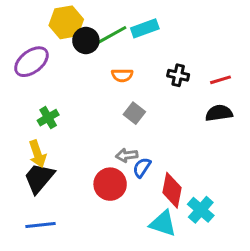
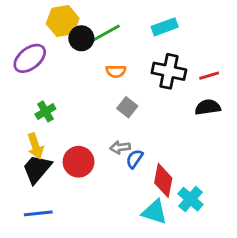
cyan rectangle: (145, 28) -> (165, 27), moved
black cross: (178, 75) -> (169, 71), size x1.6
red circle: (110, 184) -> (79, 162), moved

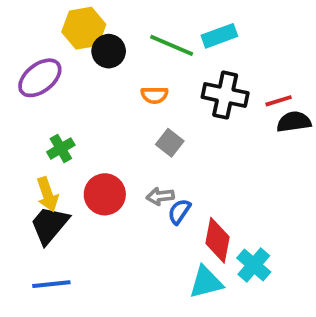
green line: (104, 34) -> (172, 45), moved, turned 52
black semicircle: (208, 107) -> (294, 122), moved
red circle: (79, 162) -> (105, 194), moved
cyan triangle: (155, 212) -> (206, 282), turned -32

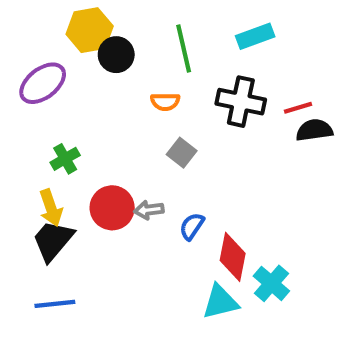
cyan rectangle: (219, 36) -> (255, 36), moved
green line: (172, 45) -> (184, 48), turned 54
gray arrow: (160, 196) -> (149, 210), moved

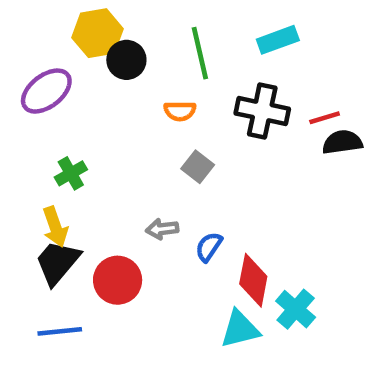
red circle: (112, 208) -> (118, 280), moved

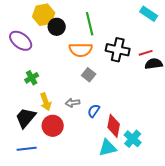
cyan rectangle: (278, 40) -> (149, 14), moved, turned 54
purple ellipse: (46, 91) -> (21, 41), turned 75
orange semicircle: (180, 111) -> (81, 50), size x1.6
yellow arrow: (55, 227) -> (46, 102), moved

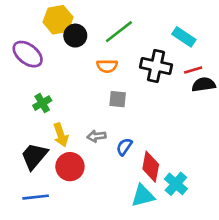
cyan rectangle: (149, 14) -> (184, 37), moved
green line: (90, 24) -> (119, 32), turned 65
orange semicircle: (81, 50) -> (107, 66), size x0.7
gray square: (89, 75) -> (118, 99), turned -32

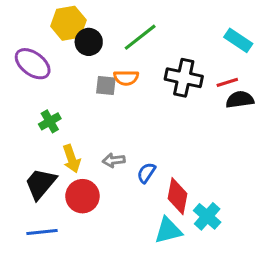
cyan rectangle: (184, 37) -> (238, 40), moved
gray square: (118, 99) -> (106, 86), moved

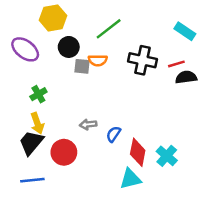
black circle: (89, 42) -> (69, 47), moved
yellow arrow: (72, 159) -> (37, 123), moved
cyan cross: (207, 216) -> (167, 156), moved

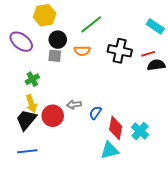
gray square: (82, 66) -> (55, 56), moved
red circle: (64, 152) -> (53, 116), moved

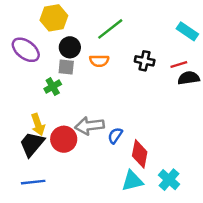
black cross: (120, 51) -> (145, 61), size x0.7
green cross: (32, 79) -> (53, 87), moved
gray arrow: (74, 105) -> (89, 126), size x1.6
cyan cross: (140, 131) -> (169, 180), moved

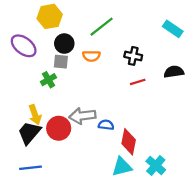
red line: (179, 64) -> (138, 82), moved
blue semicircle: (115, 136) -> (106, 125), turned 63

